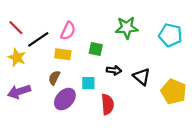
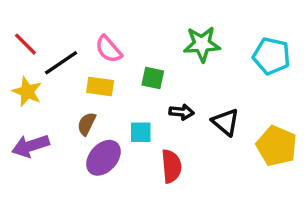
pink semicircle: (68, 31) -> (109, 49), turned 114

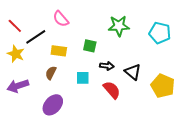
pink semicircle: (109, 49) -> (61, 19), moved
purple ellipse: (103, 158) -> (53, 105), moved
red semicircle: (171, 166) -> (112, 90), moved, turned -36

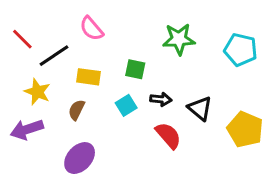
yellow star: (16, 54) -> (37, 92), moved
cyan square: (83, 78) -> (126, 105), moved, turned -32

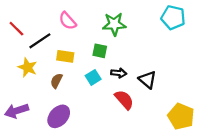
green star: (179, 39) -> (114, 24), moved
cyan pentagon: (241, 50) -> (173, 17), moved
purple arrow: (27, 129) -> (16, 111), moved
yellow pentagon: (245, 129) -> (181, 116), moved

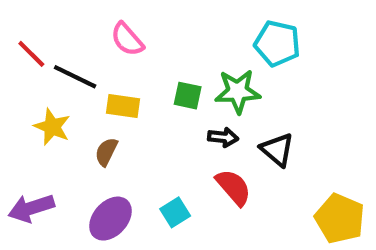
cyan pentagon: (173, 17) -> (277, 43), moved
green star: (114, 24) -> (238, 91), moved
black line: (40, 41) -> (75, 77), turned 60
cyan square: (93, 77) -> (175, 212), moved

